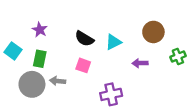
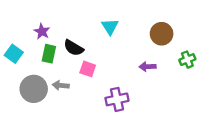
black semicircle: (84, 39) -> (74, 48), moved
cyan triangle: (113, 42) -> (110, 27), moved, turned -36
green rectangle: (40, 59) -> (49, 54), moved

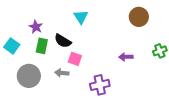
cyan triangle: (110, 27) -> (81, 17), moved
brown circle: (162, 34) -> (139, 17), moved
gray arrow: (61, 85) -> (62, 73), moved

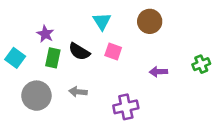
brown circle: (139, 17) -> (150, 21), moved
pink square: (75, 59) -> (113, 52), moved

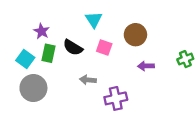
brown circle: (150, 21) -> (135, 35), moved
cyan square: (15, 58) -> (25, 59), moved
gray arrow: (78, 92) -> (88, 80), moved

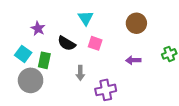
brown circle: (135, 35) -> (136, 23), moved
green rectangle: (48, 53) -> (44, 60), moved
gray arrow: (88, 80) -> (80, 73), turned -96

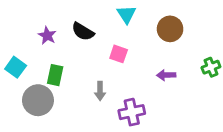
cyan triangle: (86, 18) -> (126, 14), moved
black semicircle: (67, 43) -> (83, 32), moved
cyan square: (23, 54) -> (16, 67), moved

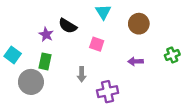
purple star: (47, 35) -> (46, 34), moved

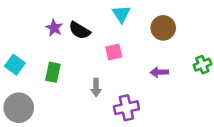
purple star: (46, 34) -> (54, 28), moved
pink square: (97, 44) -> (114, 52), turned -32
gray circle: (31, 82) -> (19, 108), moved

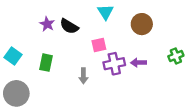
purple cross: (126, 108) -> (114, 64), moved

